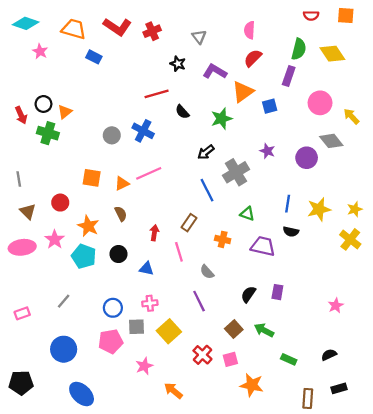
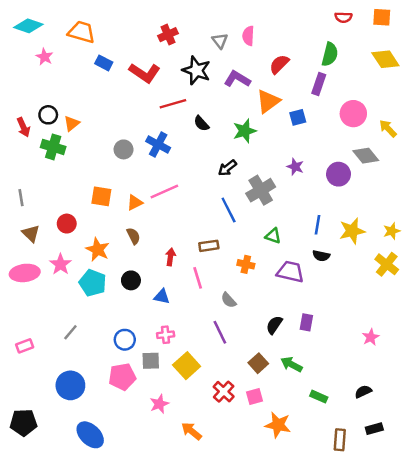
red L-shape: (117, 27) -> (145, 73), moved
pink semicircle: (249, 30) -> (248, 36), moved
yellow diamond: (332, 54) -> (385, 59), moved
black star: (178, 64) -> (196, 70), size x1.6
brown rectangle: (189, 223) -> (209, 246), turned 48

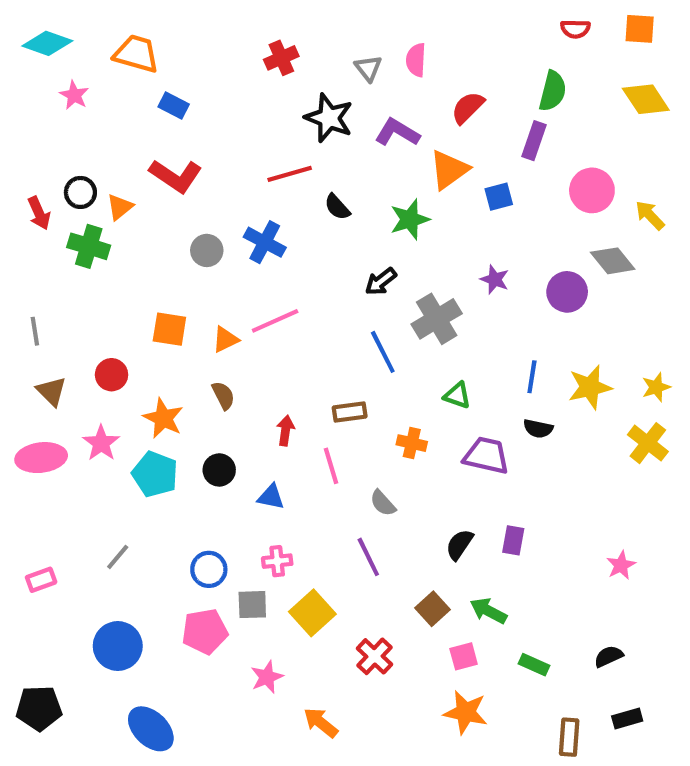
red L-shape: (145, 73) -> (176, 176), moved
pink square: (254, 397) -> (464, 656), moved

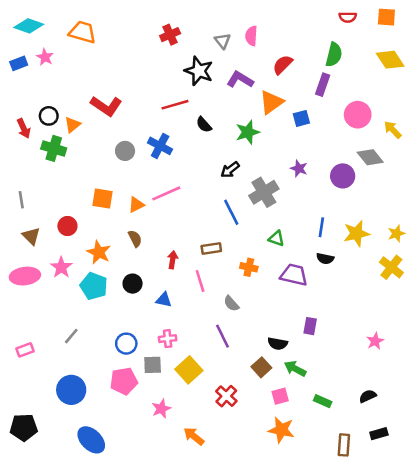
blue rectangle: (174, 105) -> (19, 63), moved, turned -48
black semicircle: (459, 545) -> (278, 344), moved, turned -114

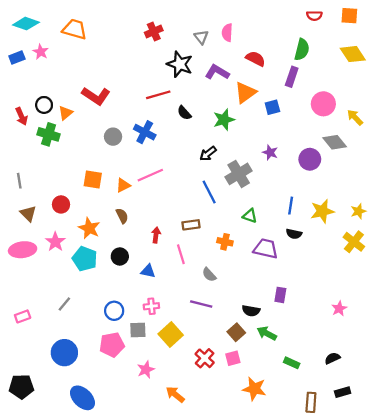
red semicircle: (283, 65) -> (255, 59), turned 72
purple line: (223, 336) -> (201, 304), turned -50
pink square: (280, 396) -> (233, 358), moved

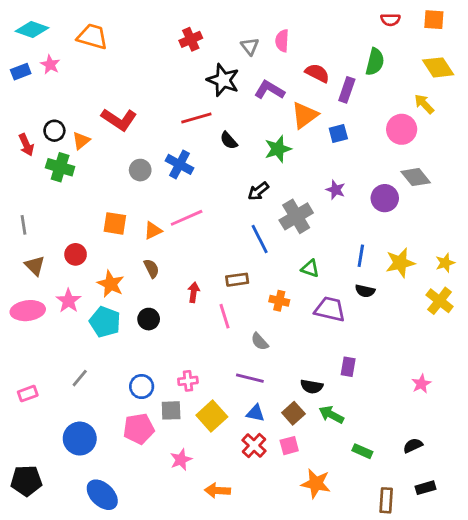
purple rectangle: (292, 77) -> (347, 90), moved
yellow arrow: (355, 117) -> (424, 104), moved
blue triangle: (148, 271) -> (255, 413), moved
orange arrow: (175, 394) -> (217, 491), turned -36

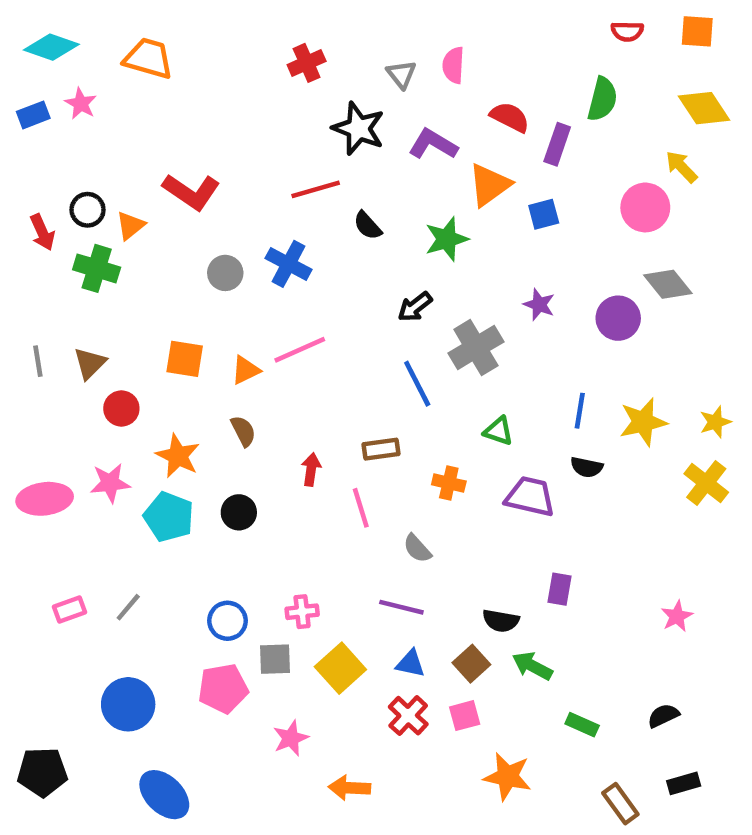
brown triangle: (35, 266) -> (90, 363), moved, turned 30
pink star: (68, 301) -> (110, 483), turned 30
pink rectangle: (28, 394) -> (69, 609), moved
brown rectangle: (386, 500) -> (620, 804), turned -40

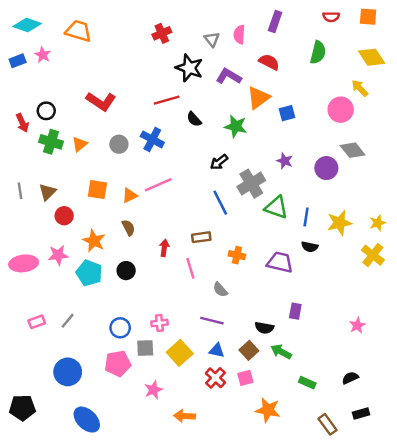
purple rectangle: (557, 144) -> (275, 21), moved
orange triangle: (130, 226) -> (80, 144), moved
green star: (447, 239) -> (236, 126), turned 30
green triangle: (499, 431) -> (276, 207), moved, size x1.5

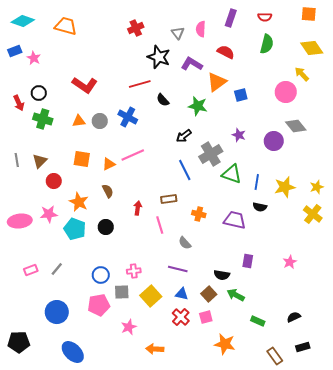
red semicircle: (331, 17) -> (265, 17), moved
pink star: (43, 55) -> (34, 58), moved
orange triangle: (80, 144) -> (79, 121), moved, turned 32
pink star: (357, 325) -> (290, 262), moved

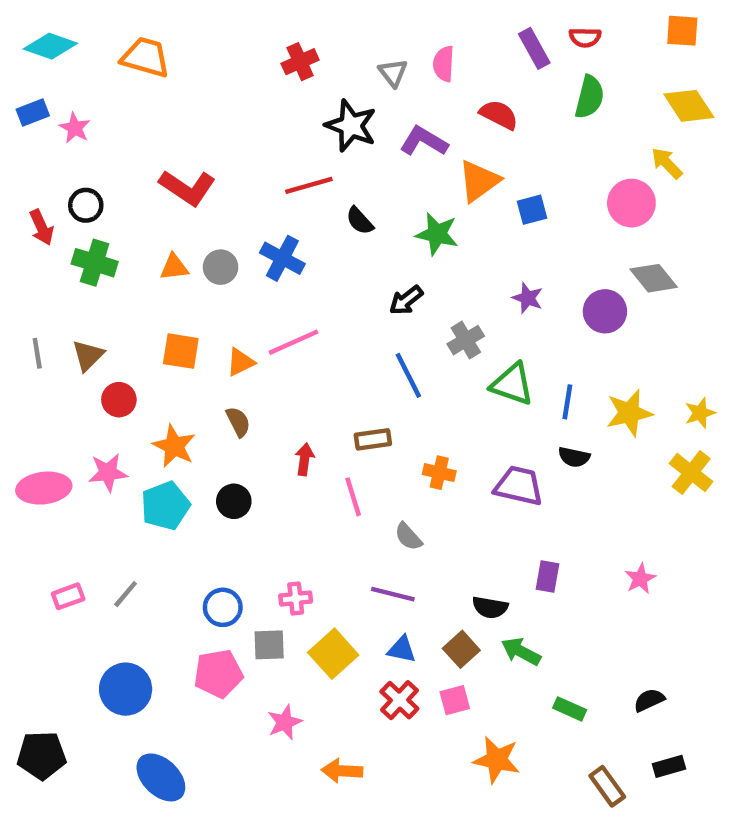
purple rectangle: (231, 18) -> (534, 48), moved, turned -48
gray cross: (211, 154) -> (466, 340), size x0.7
cyan pentagon: (75, 229) -> (165, 506), turned 30

